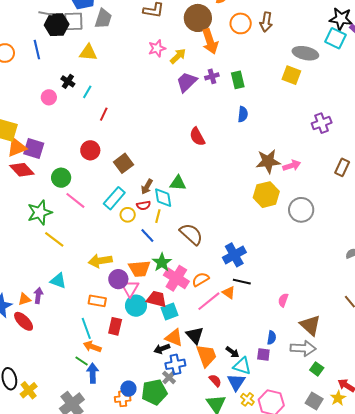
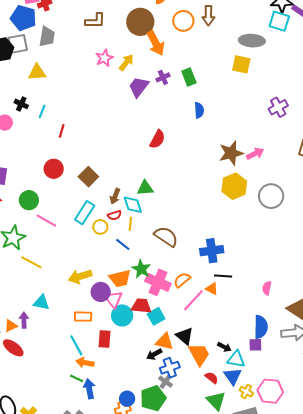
red semicircle: (197, 137) -> (157, 139), turned -114
blue cross: (234, 255) -> (212, 251), turned 30
blue semicircle: (271, 338) -> (261, 327), size x1.6

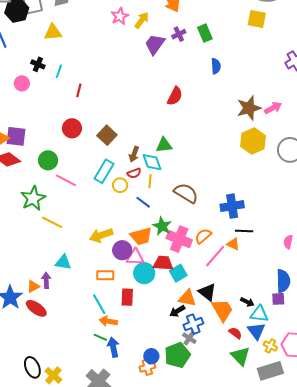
pink triangle: (113, 299) -> (135, 257), turned -48

